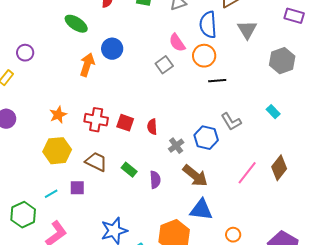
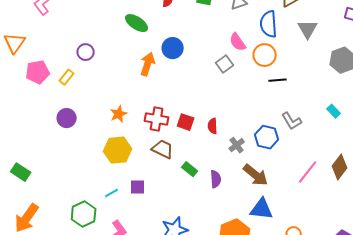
brown trapezoid: (96, 162) -> (163, 149), moved

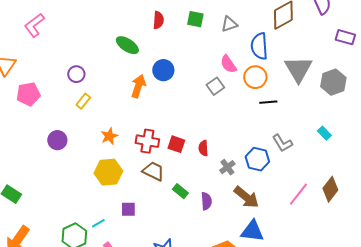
gray triangle: (308, 29) -> (298, 69), moved, size x1.4
yellow rectangle: (67, 77) -> (83, 101), moved
cyan line: (112, 193) -> (98, 223), moved

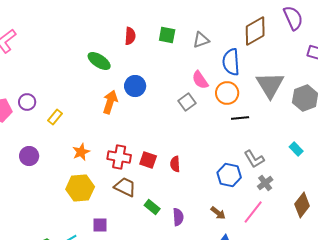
purple circle: (76, 74) -> (27, 102), moved
gray cross: (227, 167) -> (265, 183), moved
pink line: (298, 194) -> (253, 212), moved
brown arrow: (246, 197) -> (218, 213), size x0.6

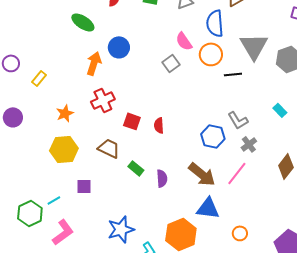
black line: (240, 118) -> (233, 74), moved
red cross: (119, 157) -> (103, 100), moved, turned -35
brown arrow: (218, 213) -> (202, 174), size x1.8

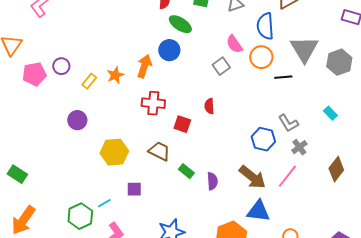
green ellipse: (83, 22) -> (180, 24), moved
red cross: (103, 100) -> (153, 103), turned 30
orange star: (65, 113) -> (115, 75), moved
purple circle: (13, 117) -> (77, 120), moved
red semicircle: (159, 125) -> (209, 106), moved

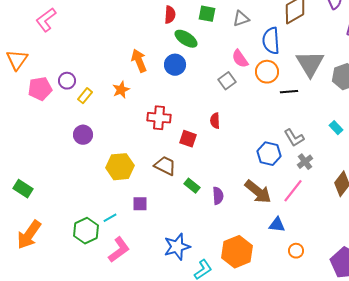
orange arrow: (144, 66) -> (139, 61), moved, turned -40
yellow rectangle: (89, 81) -> (85, 96), moved
blue triangle: (258, 211) -> (277, 225), moved, size x0.7

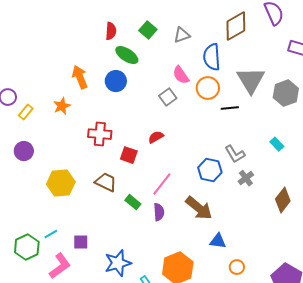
green square: (207, 14) -> (148, 30), turned 30
red semicircle: (215, 121) -> (156, 137), turned 63
pink line: (293, 191) -> (162, 184), moved
purple square: (140, 204) -> (81, 242), moved

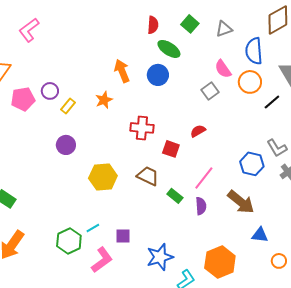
black line: (230, 108) -> (272, 102), turned -36

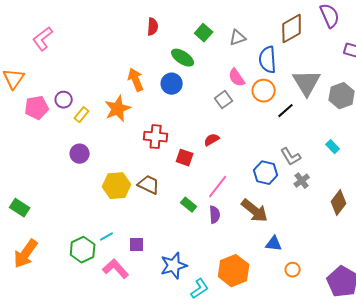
red semicircle: (153, 25) -> (153, 27), moved
orange star: (104, 100) -> (118, 109), size x1.5
brown trapezoid: (148, 176) -> (149, 185), moved
pink L-shape: (102, 260) -> (116, 269), turned -96

